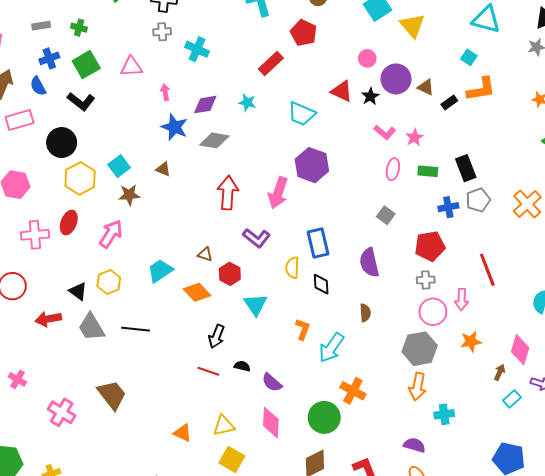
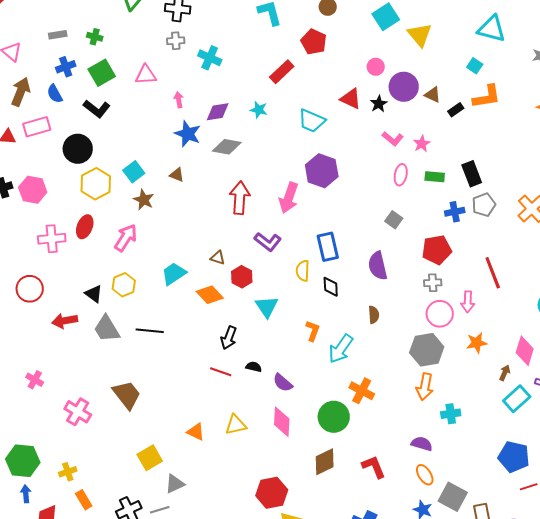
brown star: (129, 195) -> (144, 200), turned 30
cyan rectangle: (512, 399) -> (517, 399), size x1.5
yellow square: (232, 459) -> (150, 458), moved, turned 30

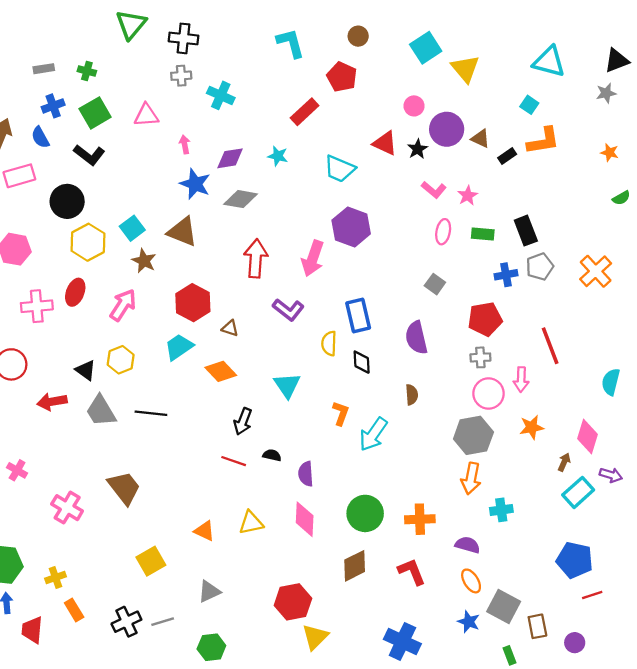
brown triangle: (177, 175) -> (182, 232), size x1.8
red hexagon: (242, 277) -> (193, 303), moved, size x1.4
purple semicircle: (283, 383) -> (306, 474), turned 45
orange cross: (362, 391) -> (420, 519), moved, turned -30
gray triangle: (175, 484) -> (209, 591), moved

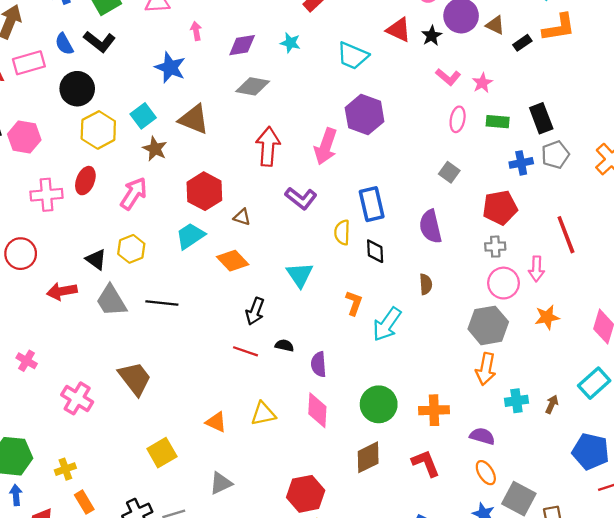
blue semicircle: (40, 137) -> (64, 44), moved
blue star: (195, 184) -> (170, 68), moved
brown arrow: (564, 462) -> (552, 404), moved

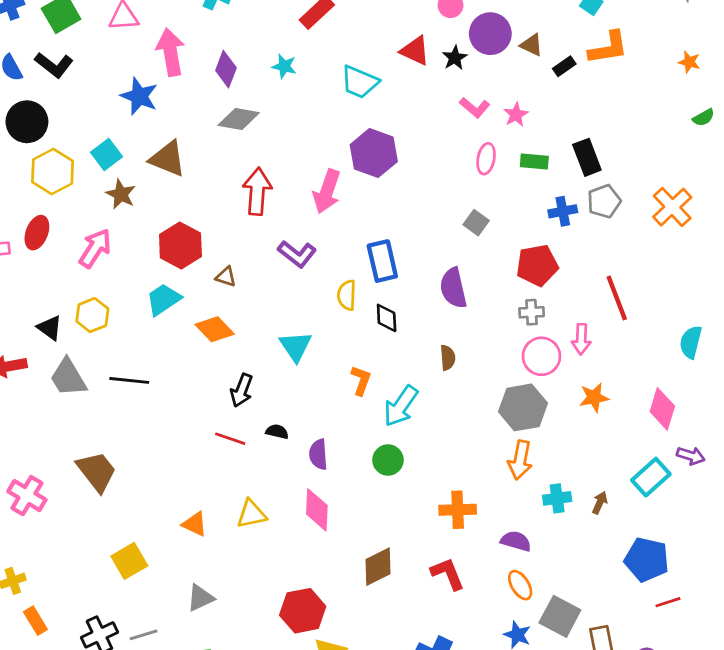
pink arrow: (196, 31) -> (171, 52), size x2.0
purple diamond: (242, 45) -> (226, 69), turned -60
green circle: (379, 404) -> (388, 460), moved, size x0.7

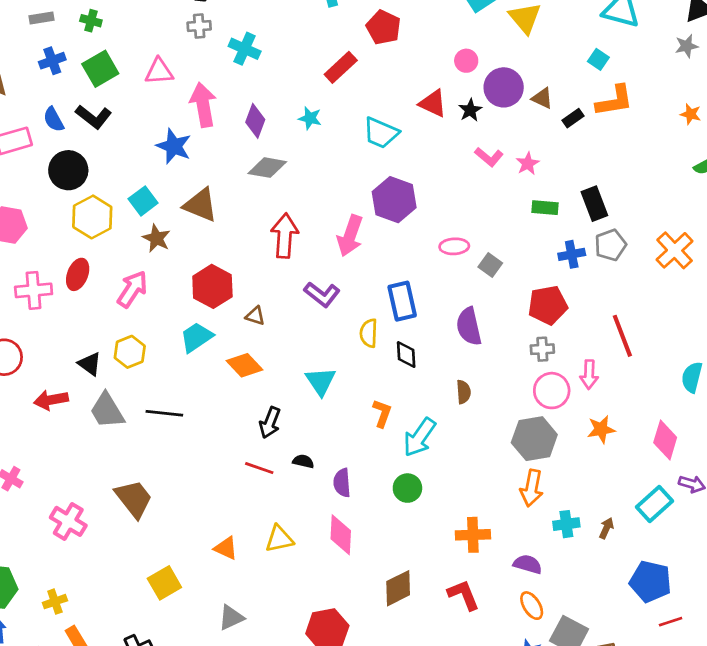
pink ellipse: (486, 159) -> (454, 246), moved, turned 76

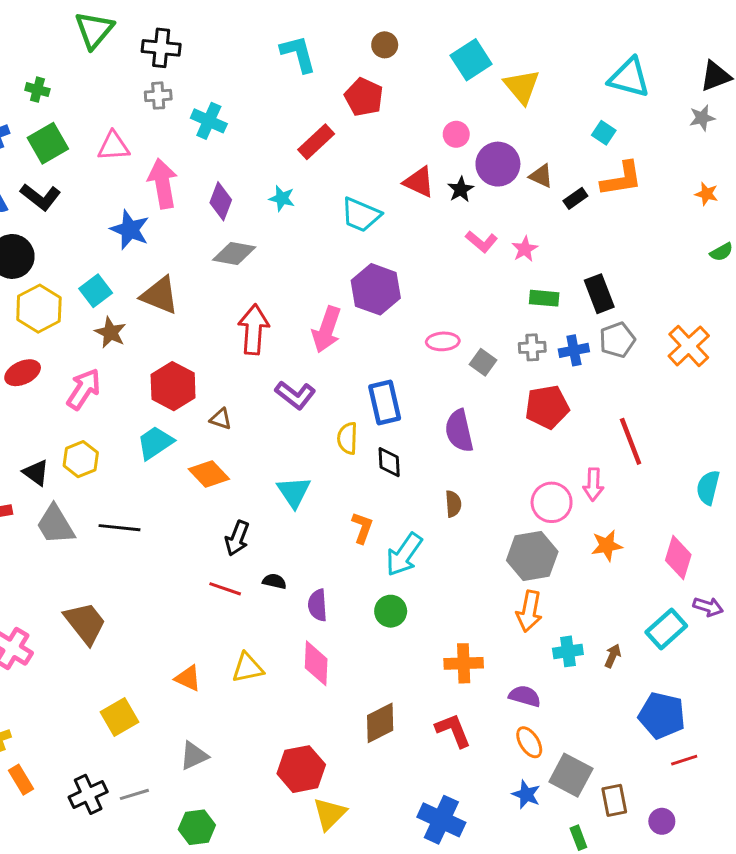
red ellipse: (78, 274) -> (23, 373), turned 44
gray cross: (542, 349) -> (532, 347), moved

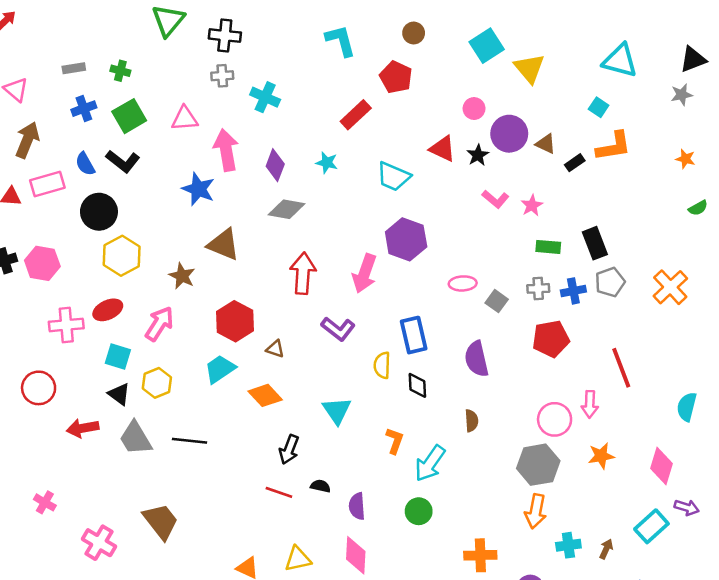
cyan square: (96, 291) -> (118, 356), moved, turned -36

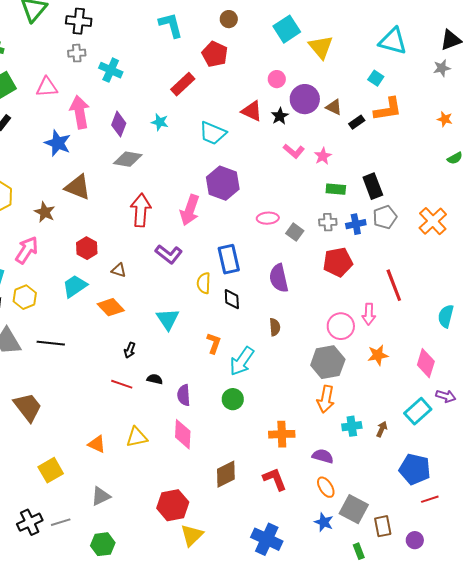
red hexagon: (235, 321) -> (87, 248), size x0.7
black arrow: (289, 450) -> (130, 350), size x0.7

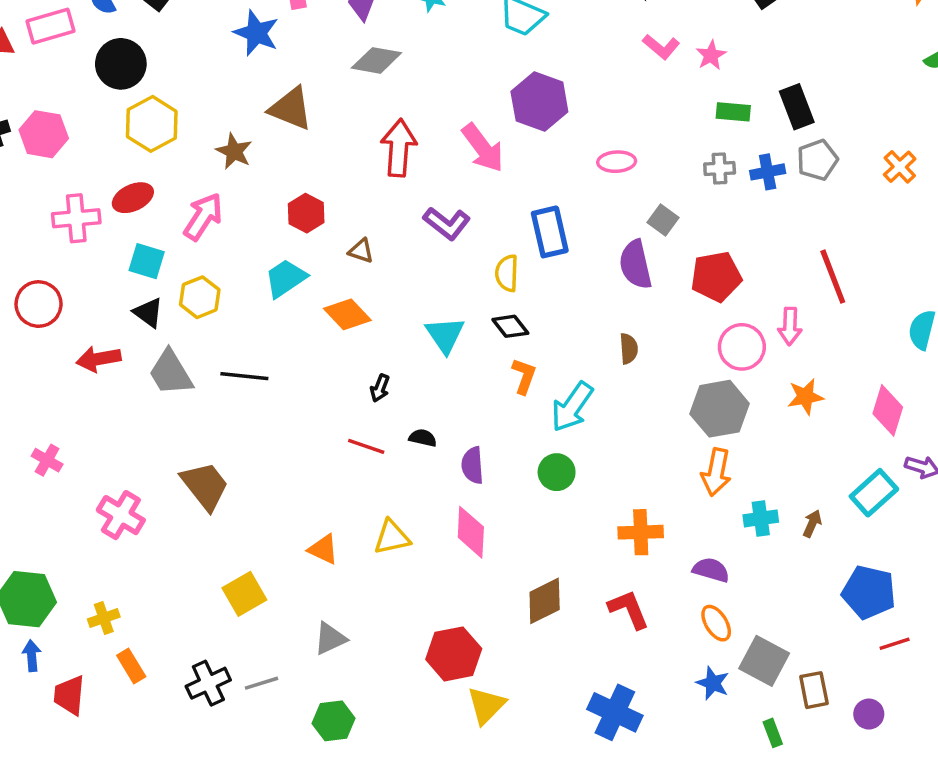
pink arrow: (190, 210) -> (483, 148), turned -56
orange cross: (433, 221) -> (900, 167), size x0.7
gray square: (295, 232) -> (663, 220), moved
red pentagon: (338, 262) -> (716, 277), moved
black diamond: (232, 299) -> (510, 326), moved, turned -35

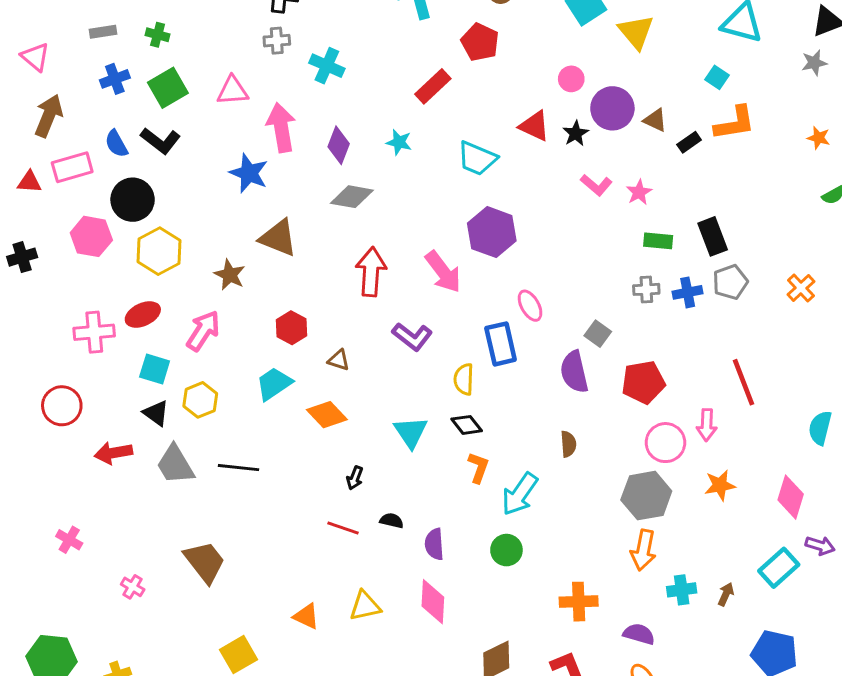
pink hexagon: (44, 134) -> (91, 236), moved
pink ellipse: (617, 162) -> (530, 306), moved, turned 64
pink cross: (121, 515) -> (133, 587), size x0.6

